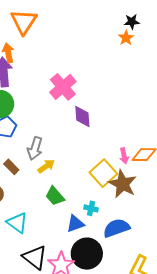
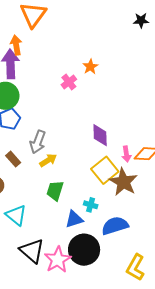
orange star: (126, 38) -> (90, 67), moved
pink cross: (63, 87) -> (69, 82), size x0.6
purple diamond: (82, 117) -> (100, 135), moved
green trapezoid: (55, 196) -> (55, 191), turned 55

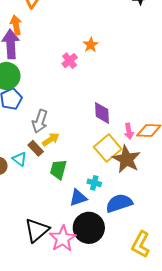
brown rectangle: (13, 159) -> (36, 148), moved
cyan triangle: (16, 215) -> (20, 159), moved, size x0.7
black triangle: (32, 251) -> (37, 230), turned 40

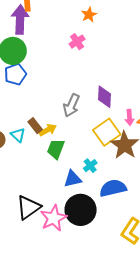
orange star: (91, 45) -> (89, 15), moved
gray arrow: (40, 121) -> (71, 105), moved
yellow arrow: (51, 139) -> (48, 130), moved
cyan cross: (94, 183) -> (90, 166), turned 32

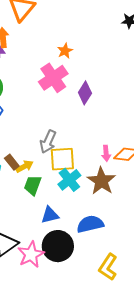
pink cross: (77, 42) -> (53, 78), size x1.8
purple diamond: (104, 97) -> (85, 93), moved, turned 30
yellow square: (107, 132) -> (62, 159), moved, turned 32
cyan cross: (90, 166) -> (69, 180), moved, size x1.6

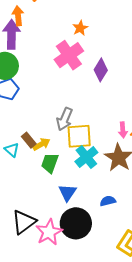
blue triangle: (50, 215) -> (67, 193), turned -42
blue semicircle: (90, 224) -> (108, 201), size x0.6

